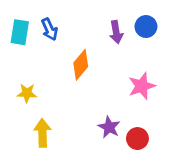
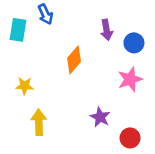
blue circle: (146, 26) -> (134, 43), moved
blue arrow: (50, 29) -> (45, 14), moved
red circle: (137, 139) -> (130, 138), moved

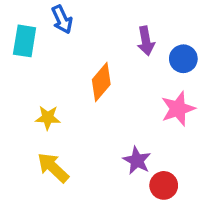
yellow star: (25, 86) -> (48, 118), moved
yellow arrow: (39, 122) -> (53, 168), turned -45
red circle: (130, 138) -> (164, 185), moved

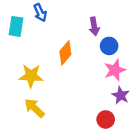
blue circle: (183, 59) -> (109, 46), moved
yellow star: (48, 118) -> (31, 76), size x1.5
purple star: (137, 160) -> (121, 95), moved

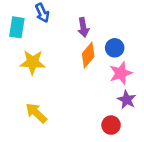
purple arrow: (94, 26) -> (83, 27), moved
orange diamond: (65, 53) -> (88, 55), moved
yellow star: (31, 76) -> (33, 62), moved

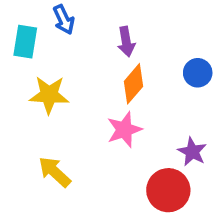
blue circle: (115, 48) -> (198, 73), moved
pink star: (121, 73) -> (124, 130), moved
red circle: (111, 125) -> (168, 190), size x1.5

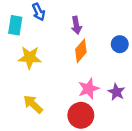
pink star: (124, 130) -> (89, 89), moved
red circle: (168, 190) -> (81, 115), moved

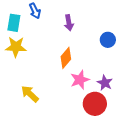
orange diamond: (81, 51) -> (66, 58), moved
yellow star: (30, 57) -> (16, 47), moved
red circle: (81, 115) -> (95, 104), moved

